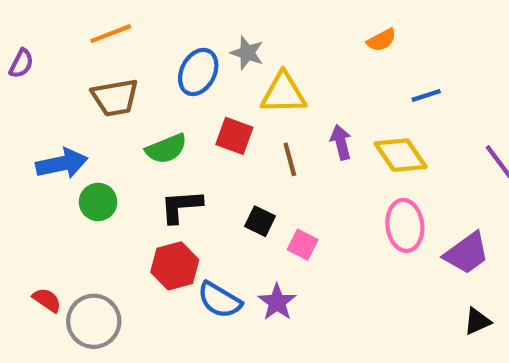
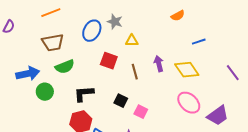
yellow triangle: (283, 93) -> (132, 41), size x0.6
green semicircle: (166, 149) -> (65, 67), moved
pink ellipse: (405, 225) -> (189, 103), turned -40

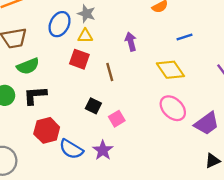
yellow triangle: (132, 41) -> (85, 36), moved
purple arrow: (159, 64) -> (131, 42), moved
black L-shape: (84, 94) -> (35, 95), moved
pink square: (141, 112) -> (117, 119), turned 32

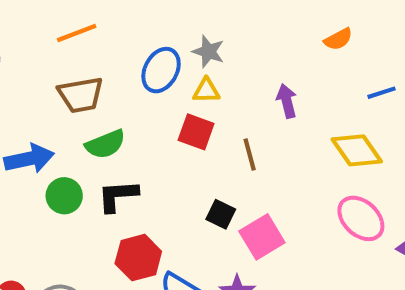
pink square: (117, 119) -> (262, 237), size x1.5

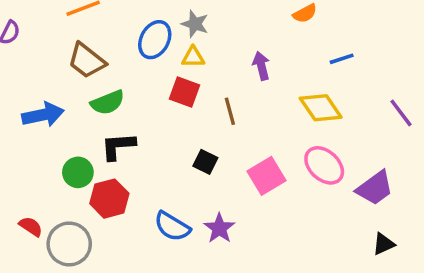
brown trapezoid: (81, 95) -> (87, 61), turned 48
green circle: (64, 196) -> (78, 172), moved
pink square: (262, 237) -> (267, 176), moved
red hexagon: (138, 258) -> (109, 199), moved

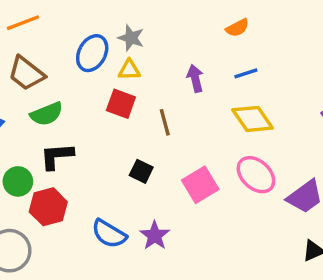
blue line: (342, 59) -> (246, 73), moved

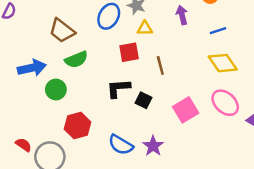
yellow triangle: (129, 70) -> (145, 28), moved
purple arrow: (195, 78) -> (182, 15), moved
red square: (121, 104) -> (129, 52), turned -30
black L-shape: (57, 156) -> (118, 88), moved
green circle: (18, 181) -> (56, 90), moved

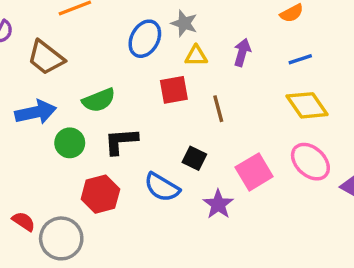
purple arrow: (182, 15) -> (242, 52), moved, turned 30
brown trapezoid: (62, 31) -> (46, 58), moved
black L-shape: (118, 88) -> (121, 141), moved
blue semicircle: (121, 145) -> (162, 187), moved
purple star: (153, 146) -> (218, 204), moved

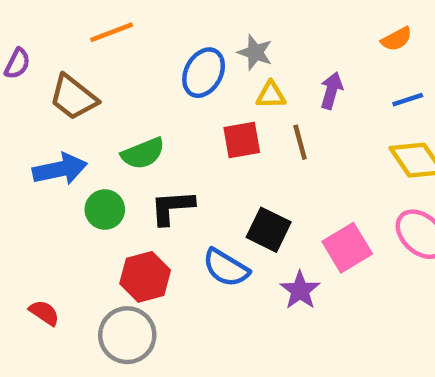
brown line: (218, 109) -> (300, 142), moved
black square: (194, 158) -> (269, 230), size x1.4
gray circle: (61, 238) -> (127, 335), moved

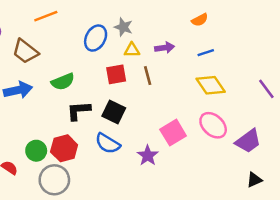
purple arrow: (331, 91) -> (165, 48), turned 66
green circle: (105, 210) -> (36, 151), moved
black square: (269, 230) -> (114, 112), moved

